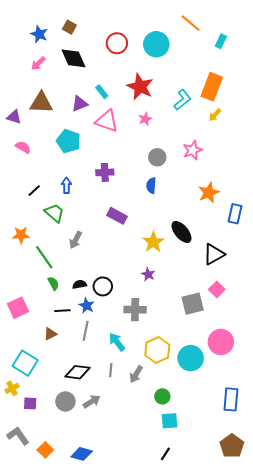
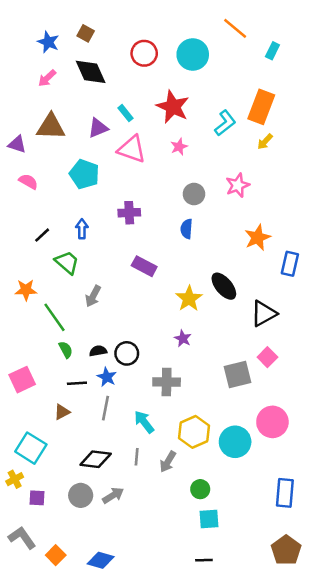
black line: (165, 454) -> (204, 560), turned 56

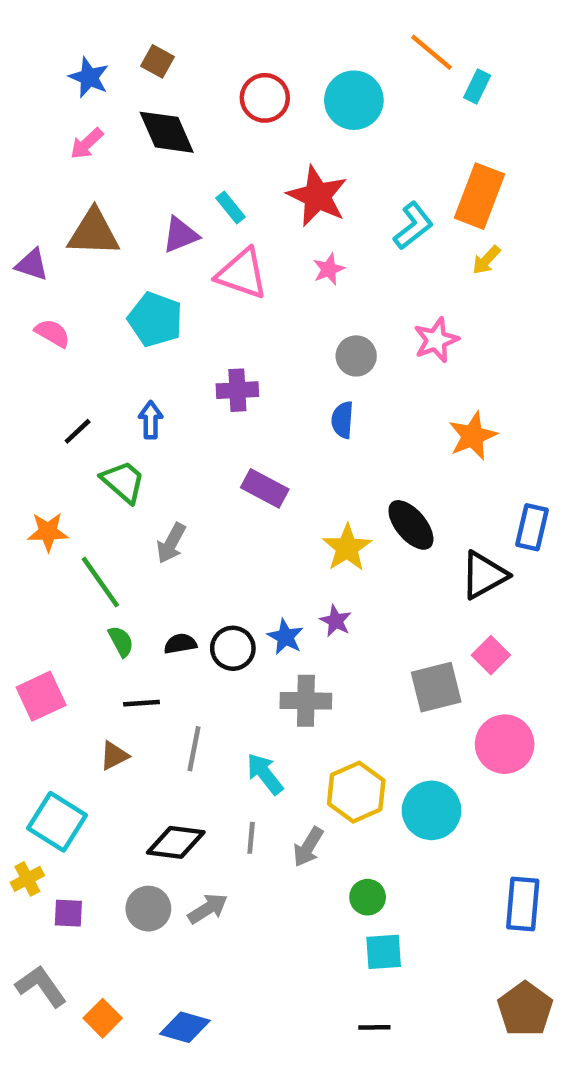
cyan rectangle: (272, 51) -> (477, 86), moved
blue rectangle: (290, 264) -> (532, 527), moved
blue star: (107, 377) -> (285, 637), moved
pink circle: (272, 422) -> (505, 744), moved

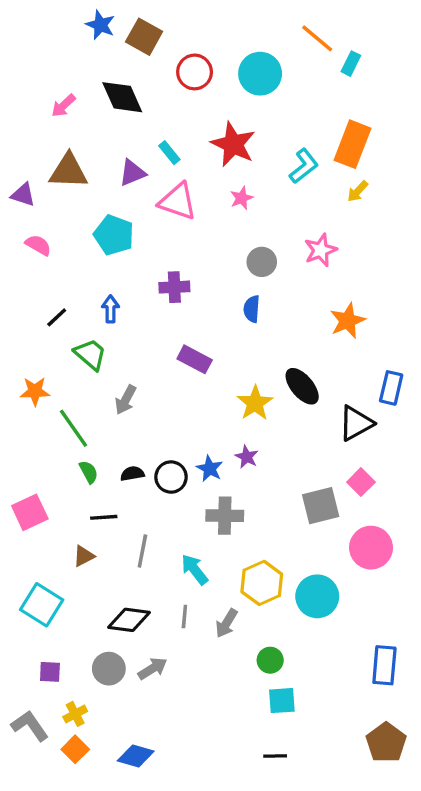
brown square: (157, 61) -> (144, 37), moved, size x1.5
blue star: (89, 77) -> (100, 25), moved
yellow cross: (27, 879) -> (75, 714), moved

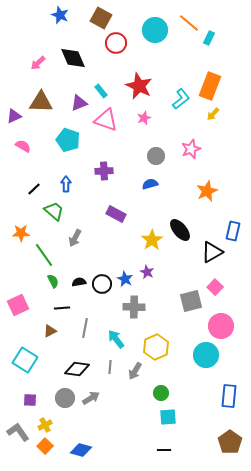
brown square: (144, 37) -> (101, 18), moved
cyan circle: (260, 74) -> (155, 30), moved
purple triangle: (23, 195) -> (14, 116), turned -42
blue semicircle: (252, 309) -> (150, 184), turned 70
cyan circle: (317, 596) -> (206, 355), moved

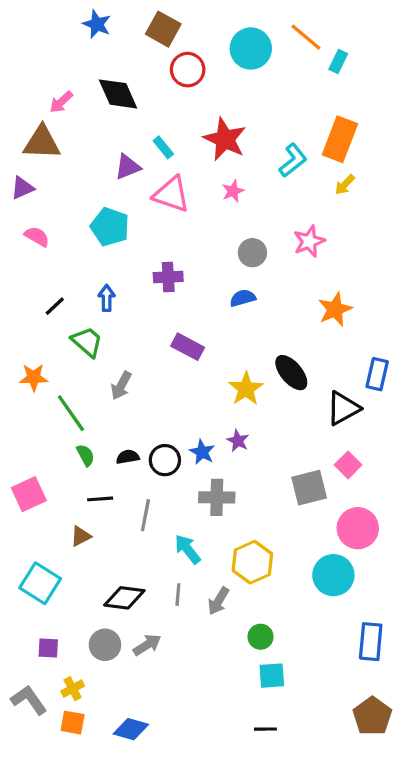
brown triangle: (41, 102) -> (42, 142), moved
gray line: (85, 328) -> (145, 515), moved
orange square: (45, 446) -> (73, 723), turned -35

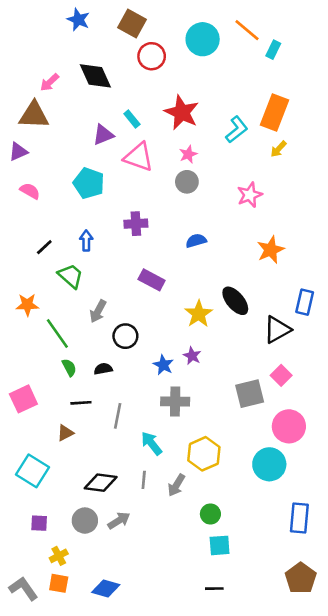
gray circle: (252, 253) -> (187, 182), moved
black circle: (165, 460) -> (125, 336), moved
gray L-shape: (29, 700) -> (23, 589), moved

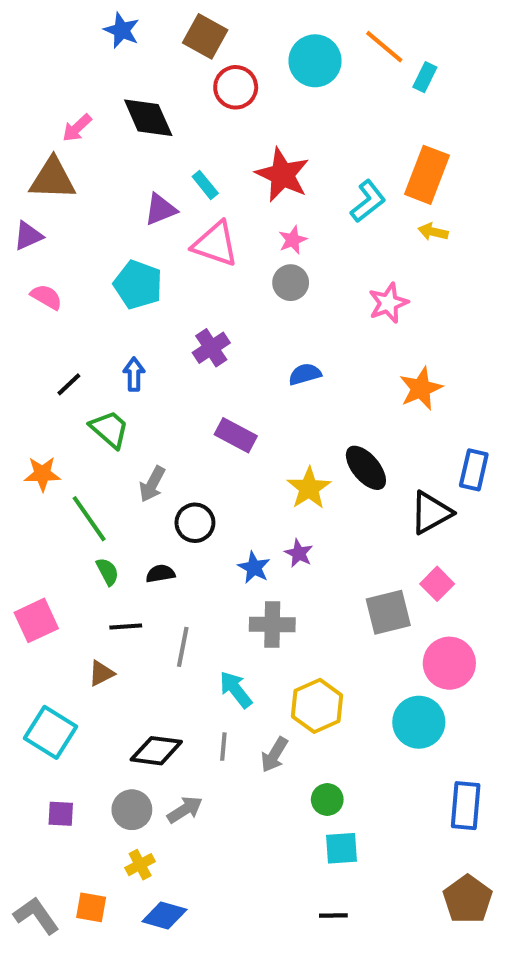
yellow arrow: (278, 149) -> (433, 232), turned 60
purple cross: (136, 224) -> (211, 348), turned -30
yellow cross: (59, 556) -> (140, 865), moved

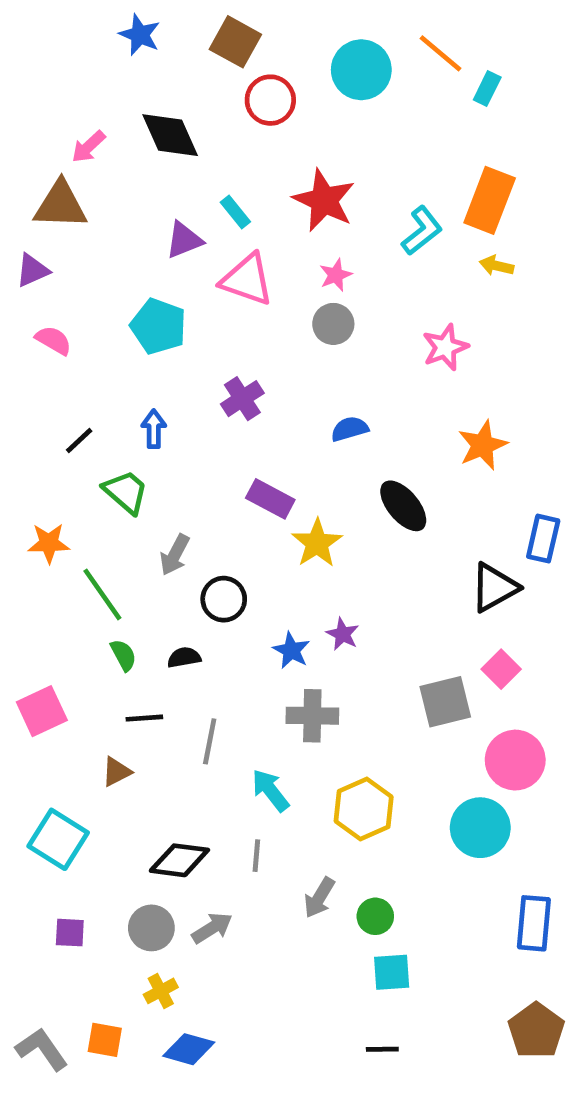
black ellipse: (366, 468) -> (403, 506), moved
yellow star: (309, 488) -> (317, 543), moved
gray arrow: (274, 755) -> (319, 898), moved

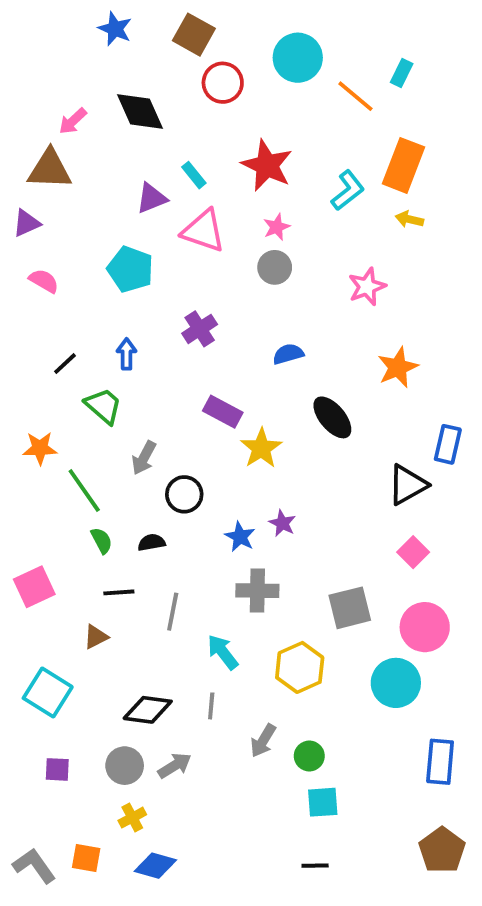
orange line: (441, 53) -> (355, 96), moved
gray square: (445, 702) -> (350, 608), moved

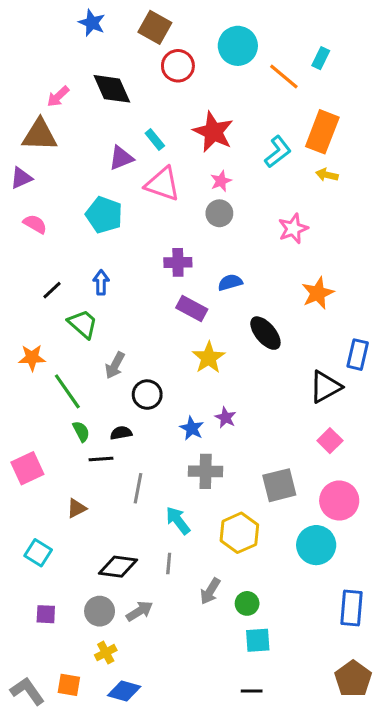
purple cross: (200, 329) -> (178, 262), moved, turned 32
purple rectangle: (223, 412) -> (192, 309), moved
black line: (119, 592) -> (101, 459), moved
cyan square: (48, 693) -> (38, 553), size x0.7

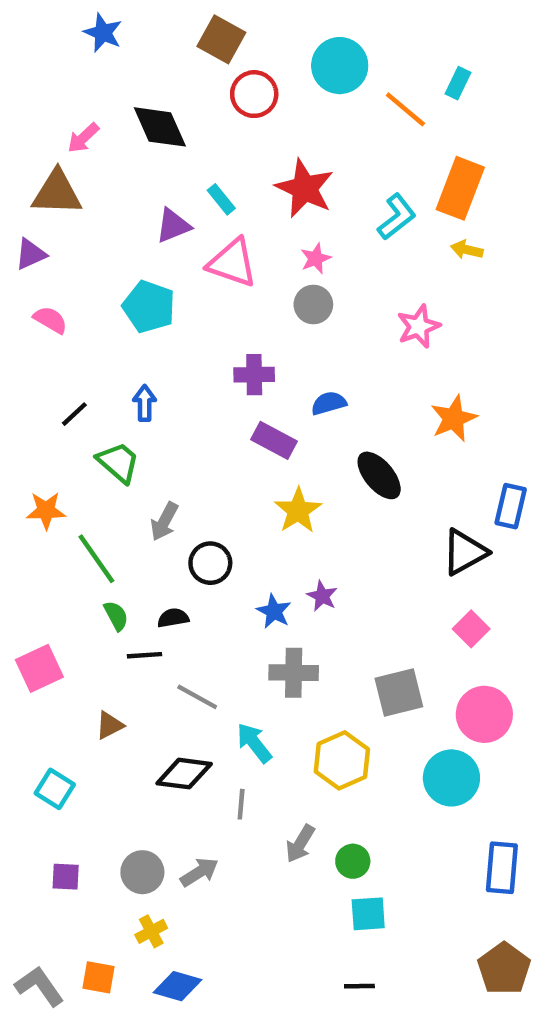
blue star: (92, 23) -> (103, 33), moved
gray line: (138, 488) -> (197, 697), turned -72
black diamond: (118, 567) -> (184, 774), moved

